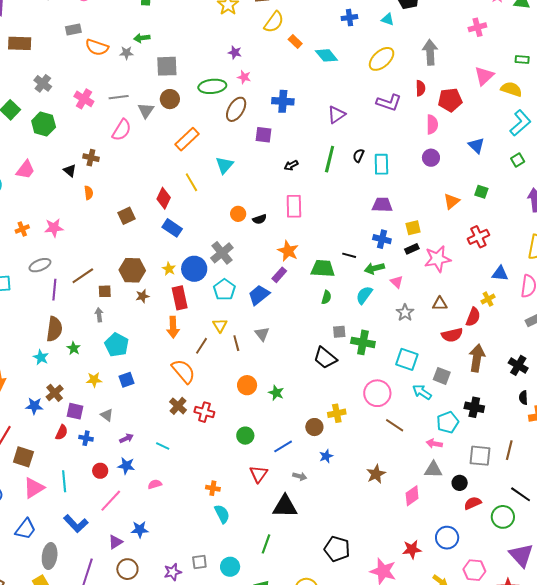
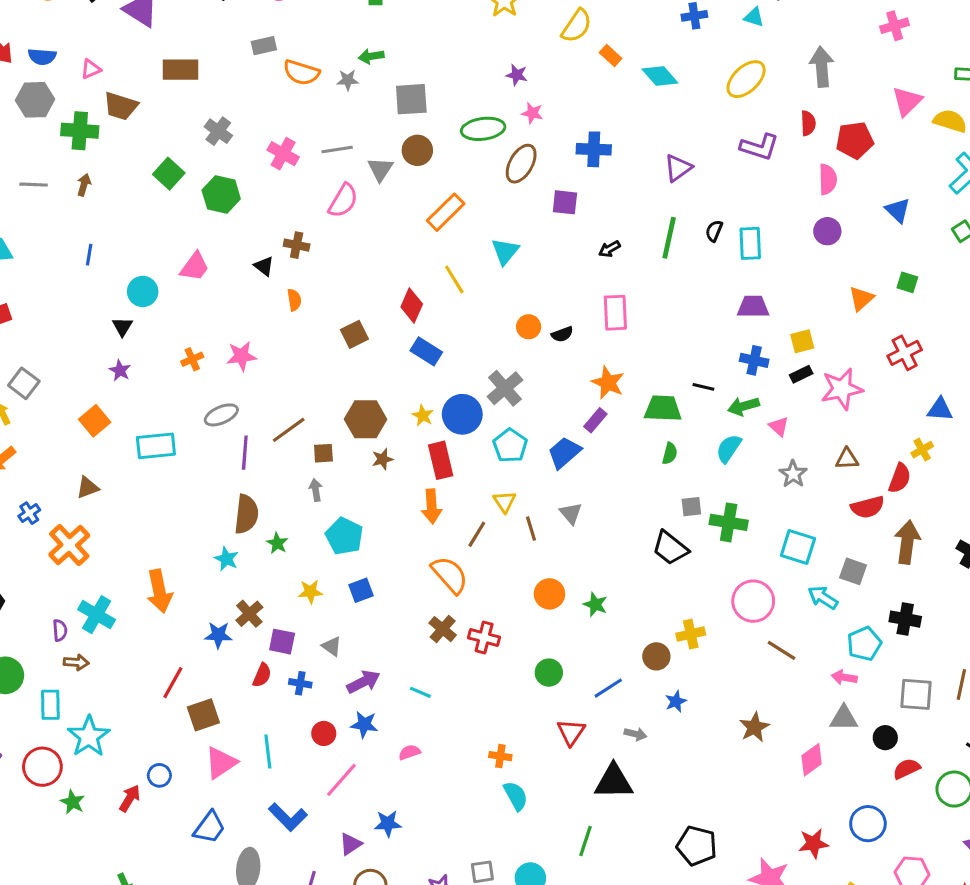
purple arrow: (126, 438) -> (363, 682), size x1.5
brown square: (23, 457) -> (203, 715), turned -35

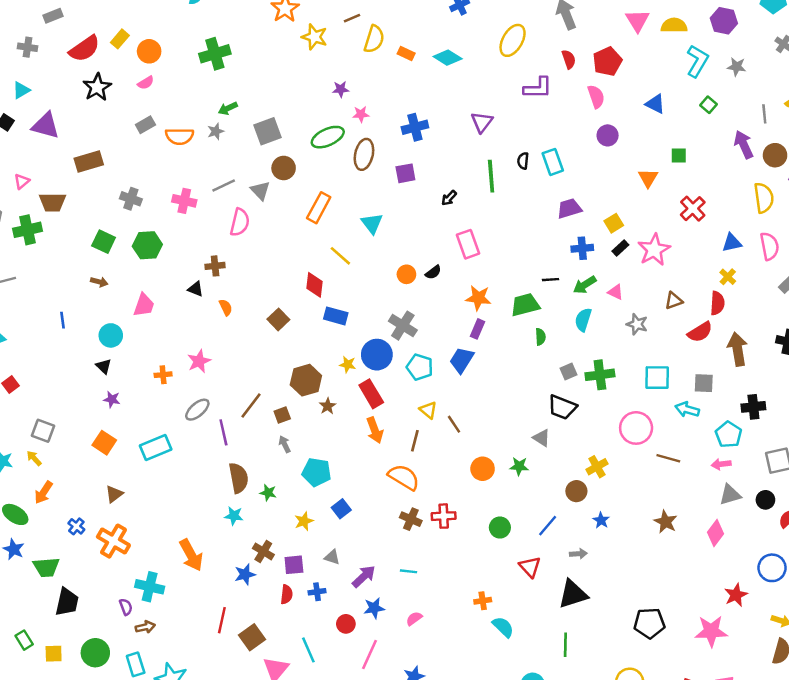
brown arrow: (84, 185) -> (99, 282), moved, turned 105
orange cross: (192, 359) -> (163, 375), turned 35
gray triangle: (571, 513) -> (541, 438), moved

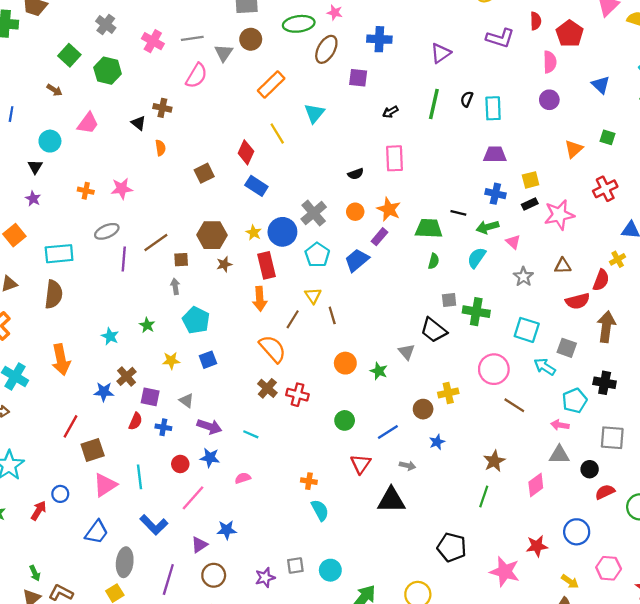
red pentagon: (607, 61) -> (570, 34), turned -30
orange circle: (406, 274) -> (355, 212), moved
brown semicircle: (239, 478) -> (54, 294), moved
purple arrow: (364, 576) -> (209, 427), turned 45
green line: (565, 645) -> (484, 496), moved

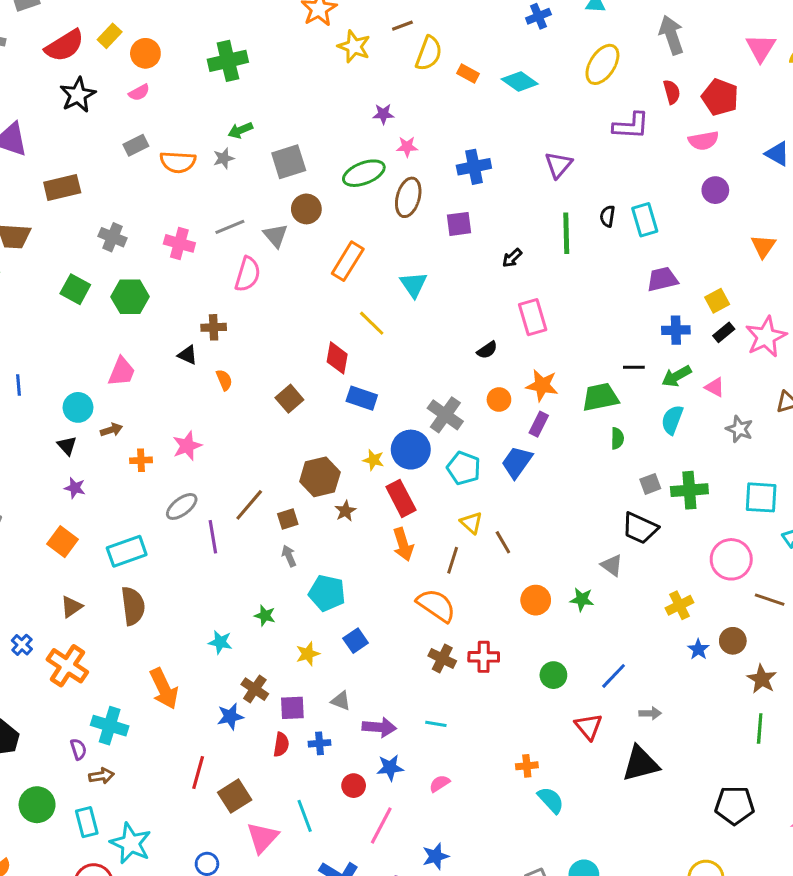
pink semicircle: (550, 62) -> (704, 141), turned 95
brown arrow: (54, 90) -> (111, 430), moved, turned -35
brown circle: (423, 409) -> (733, 641), moved
blue star: (437, 442) -> (698, 649), moved

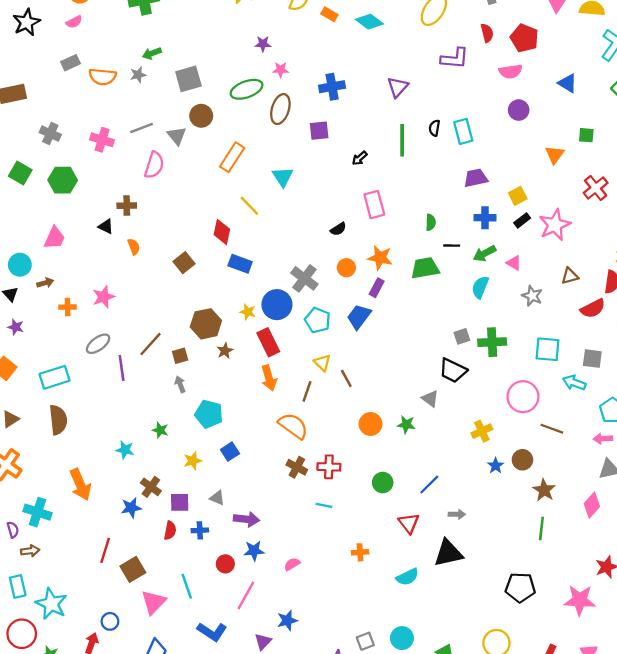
green semicircle: (617, 438) -> (431, 222), moved
cyan line: (436, 724) -> (324, 505), moved
cyan semicircle: (551, 800) -> (407, 577), moved, turned 105

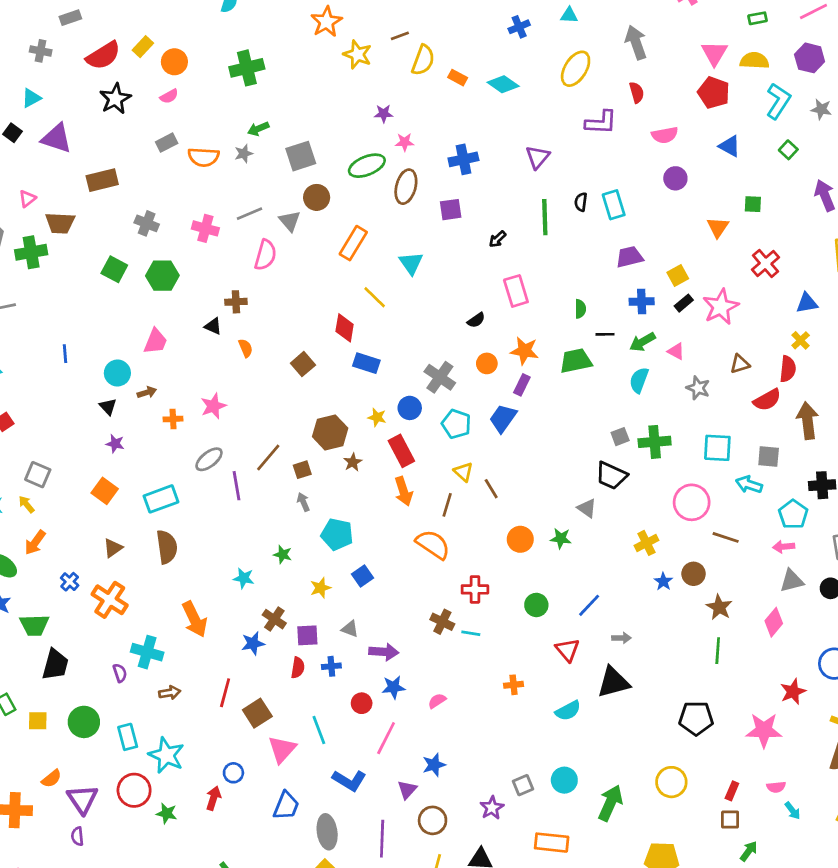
red pentagon: (524, 38) -> (714, 93), moved
blue circle: (277, 305) -> (410, 408), size x0.7
brown cross: (297, 467) -> (442, 622), moved
brown arrow: (30, 551) -> (170, 693), moved

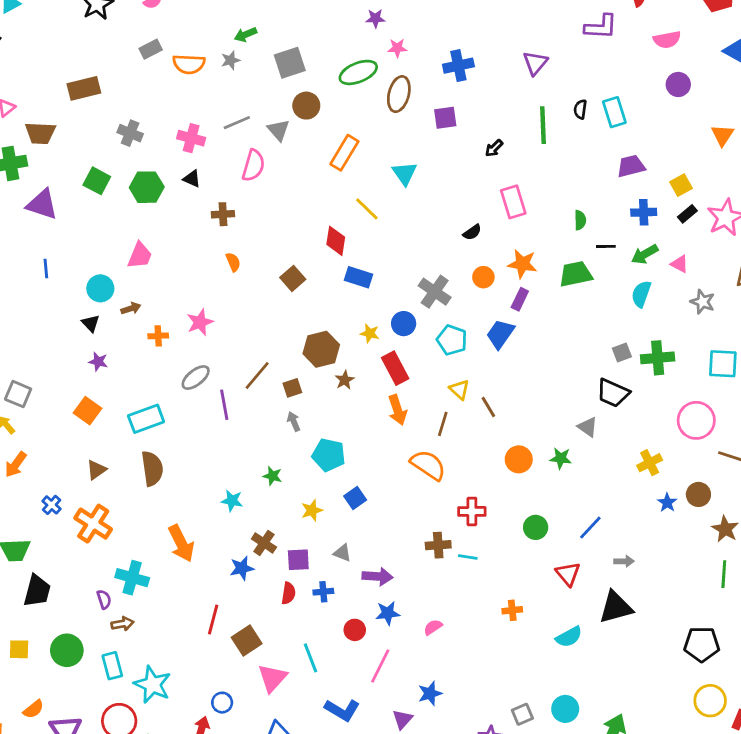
purple triangle: (57, 138) -> (42, 204), moved
black triangle: (213, 326) -> (192, 179), moved
brown cross: (442, 622) -> (438, 545), turned -30
brown arrow: (170, 693) -> (122, 624), moved
yellow circle: (671, 782) -> (710, 701), moved

